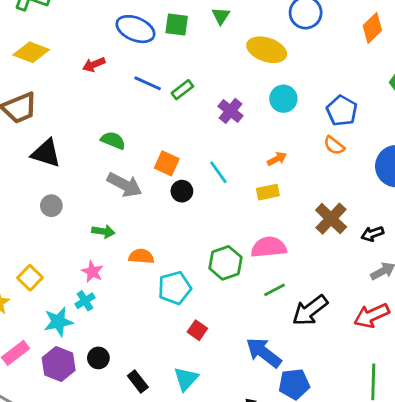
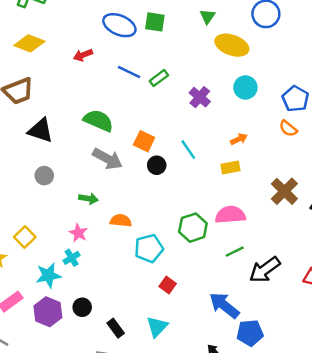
green triangle: (221, 16) -> (207, 16), moved
green semicircle: (113, 140) -> (98, 121), size x1.4

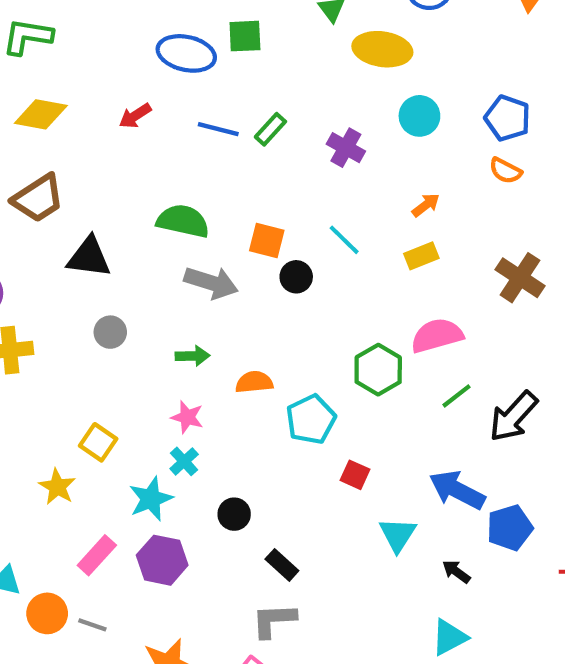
black circle: (82, 307) -> (234, 514), moved
cyan triangle: (157, 327) -> (398, 535), moved

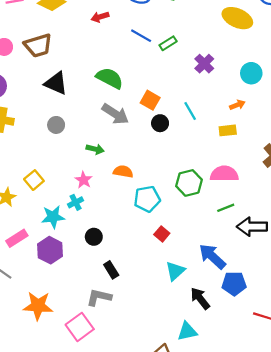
cyan circle: (419, 116) -> (251, 73), moved
black arrow: (513, 416) -> (252, 227), turned 32
black arrow: (456, 572) -> (200, 299), size x1.5

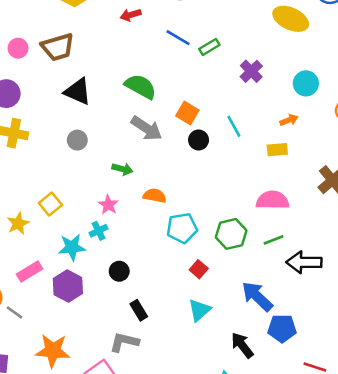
green hexagon: (189, 183) -> (231, 234), moved
cyan triangle: (175, 271) -> (199, 310), moved

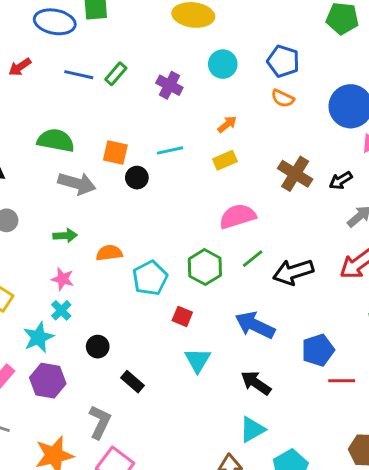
cyan circle: (306, 83) -> (223, 64), moved
cyan line: (234, 126) -> (170, 150), turned -55
blue pentagon: (282, 328) -> (318, 350), moved
gray L-shape: (124, 342) -> (100, 422), moved, turned 120

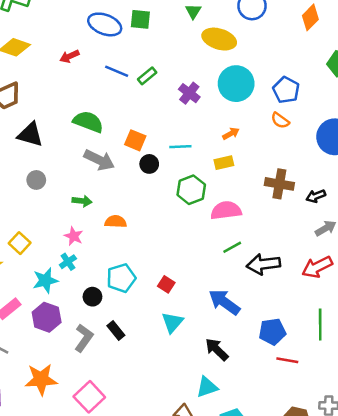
cyan circle: (223, 64) -> (236, 84), size x1.5
brown cross: (295, 174) -> (279, 184), turned -32
green hexagon: (205, 267) -> (191, 190), moved
cyan pentagon: (150, 278) -> (121, 278), moved
gray L-shape: (100, 422) -> (84, 338), moved

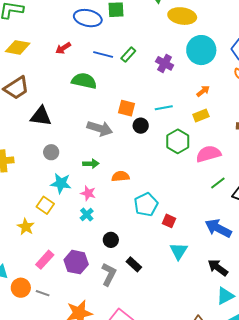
green semicircle: (88, 122) -> (84, 81), moved
cyan pentagon: (121, 278) -> (146, 205), moved
cyan star: (45, 281) -> (61, 183), moved, turned 30
cyan triangle: (207, 387) -> (225, 296), moved

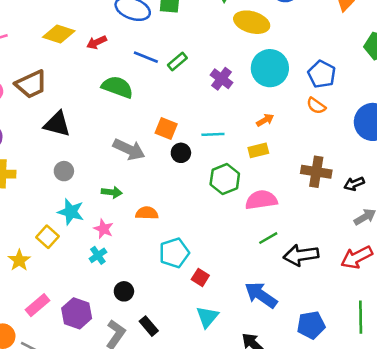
yellow diamond: (18, 47) -> (59, 34), moved

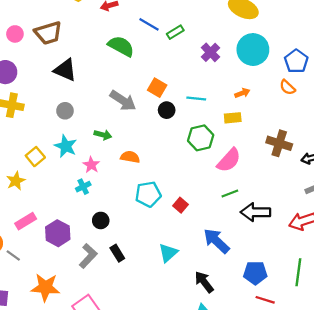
pink semicircle: (261, 200) -> (229, 160), turned 132
yellow square: (48, 237) -> (35, 157), moved
red square: (200, 277) -> (181, 205), moved

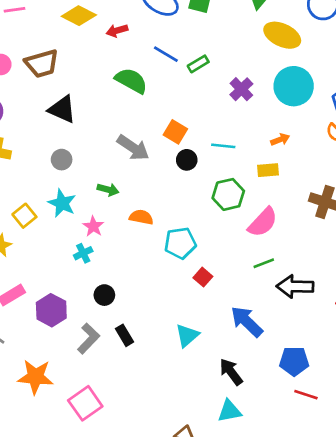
cyan pentagon: (148, 194) -> (180, 243), moved

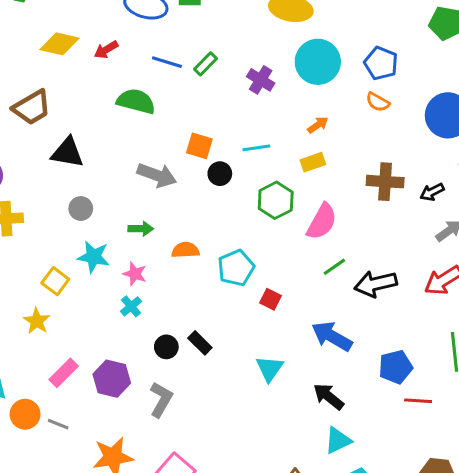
black rectangle: (124, 335) -> (200, 343), moved

